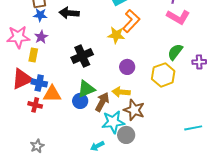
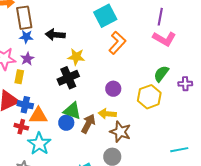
yellow star: (116, 35) -> (76, 57), moved
green triangle: (86, 89) -> (72, 111), turned 42
cyan star: (113, 122) -> (39, 144), moved, turned -30

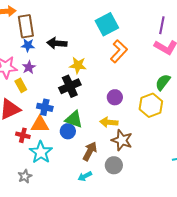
yellow rectangle: (19, 77) -> (21, 85), turned -40
blue cross: (25, 105) -> (45, 107), moved
brown arrow: (88, 124) -> (90, 151), moved

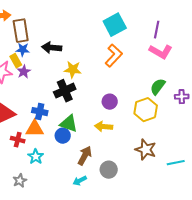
cyan square: (107, 24) -> (115, 25), moved
yellow rectangle: (21, 85) -> (16, 61), moved
brown star: (122, 140) -> (146, 150), moved
cyan star: (41, 152) -> (36, 157), size x0.7

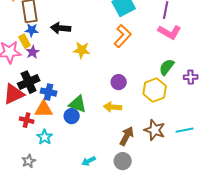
black cross: (65, 91) -> (29, 82), moved
brown arrow: (85, 156) -> (127, 136), moved
cyan line: (176, 163) -> (185, 130), moved
gray circle: (109, 170) -> (123, 161), moved

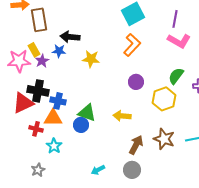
blue star: (32, 30) -> (59, 51), moved
black cross: (29, 82) -> (38, 91), turned 35
purple circle: (119, 82) -> (136, 82), moved

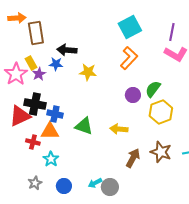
pink star: (19, 61) -> (16, 74), turned -30
green semicircle: (176, 76) -> (153, 89), moved
blue circle: (81, 125) -> (64, 186), moved
gray circle: (132, 170) -> (110, 187), moved

